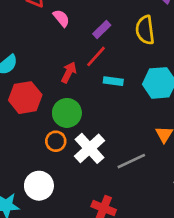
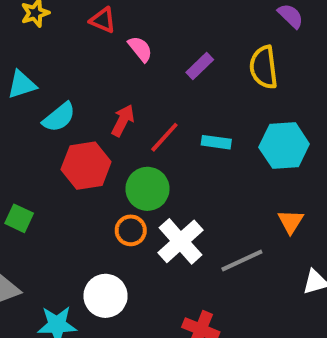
red line: (96, 56) -> (164, 137), moved
red arrow: (69, 72) -> (123, 120), moved

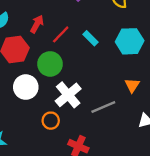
cyan rectangle: (216, 142) -> (91, 38), turned 35
orange circle: (131, 230) -> (51, 121), moved
white circle: (106, 296) -> (26, 87), moved

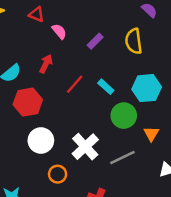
red arrow: (37, 24) -> (46, 64), moved
green circle: (50, 64) -> (124, 116), moved
orange circle: (51, 121) -> (58, 174), moved

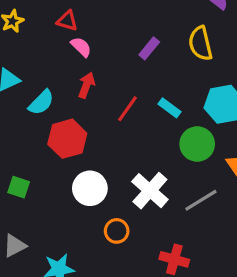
pink semicircle: (59, 31) -> (81, 47), moved

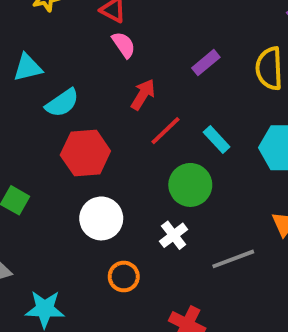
red arrow: (86, 85) -> (143, 95), moved
green circle: (197, 144) -> (190, 185), moved
white cross: (150, 191) -> (174, 235), size x0.6

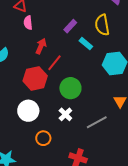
pink semicircle: (124, 45) -> (28, 23), turned -144
cyan rectangle: (217, 139) -> (86, 44), moved
red hexagon: (85, 153) -> (35, 78), moved

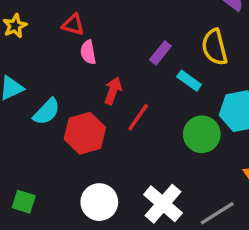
red hexagon: (35, 78) -> (85, 133), moved
green circle: (70, 88) -> (202, 134), moved
white cross: (65, 114) -> (163, 204), size x1.6

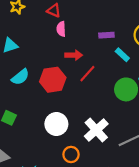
purple rectangle: (160, 53) -> (106, 35), turned 40
red arrow: (113, 91) -> (74, 55), turned 63
cyan semicircle: (47, 112) -> (20, 77), moved

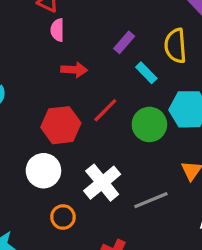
purple rectangle: (106, 35) -> (124, 42), turned -48
red line: (87, 74) -> (105, 110), moved
red hexagon: (53, 80) -> (61, 125), moved

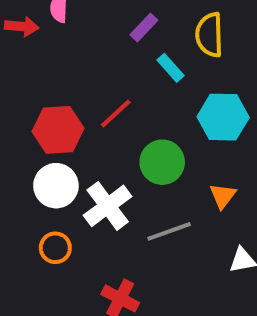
red arrow: (74, 70) -> (22, 27), moved
green circle: (149, 124) -> (162, 162), moved
white circle: (43, 171) -> (56, 186), moved

